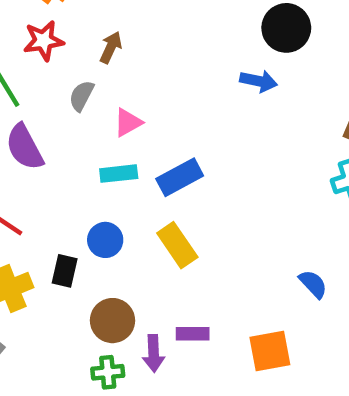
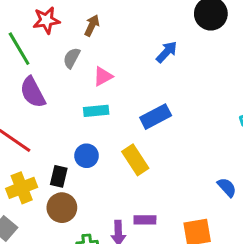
blue arrow: (259, 81) -> (167, 52), moved, turned -60
blue rectangle: (180, 177) -> (156, 117), moved
brown circle: (113, 321) -> (62, 208), moved

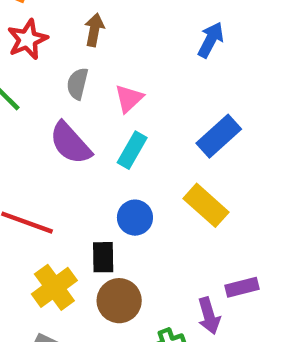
purple semicircle: (33, 92) -> (70, 143), moved
cyan rectangle: (96, 111) -> (132, 150), turned -40

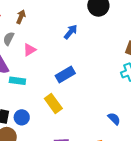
cyan rectangle: (132, 150) -> (17, 81), moved, turned 56
blue circle: (135, 218) -> (22, 117), moved

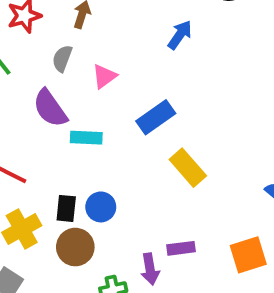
blue rectangle: (65, 75) -> (156, 117), moved
yellow rectangle: (53, 103) -> (188, 168), moved

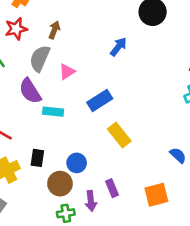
gray semicircle: (62, 58) -> (40, 58), size x1.5
blue circle: (101, 207) -> (77, 163), moved
brown circle: (75, 247) -> (60, 184), moved
purple rectangle: (181, 248) -> (112, 188), turned 72

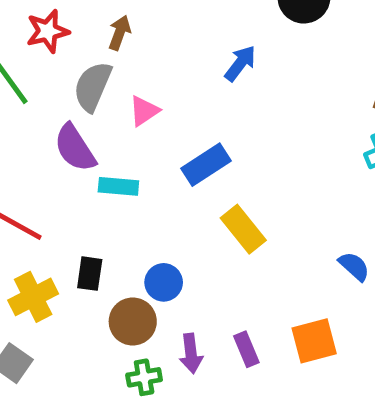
purple rectangle: (112, 188) -> (246, 349), moved

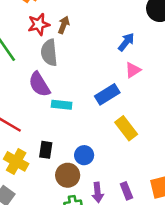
red star: (48, 31) -> (39, 24), moved
gray semicircle: (93, 86) -> (49, 53), turned -30
pink triangle: (144, 111) -> (133, 70), moved
yellow cross: (33, 297) -> (16, 161), turned -35

